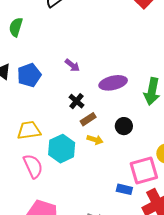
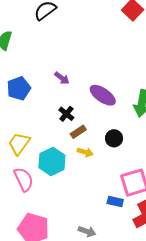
purple ellipse: (113, 83) -> (103, 95), turned 48
yellow trapezoid: (29, 130) -> (19, 144), turned -45

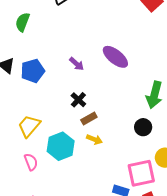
purple ellipse: (103, 95) -> (115, 57), moved
black circle: (114, 138) -> (143, 127), moved
pink semicircle: (24, 179) -> (31, 162), size x0.7

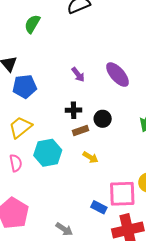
blue pentagon: (33, 71) -> (25, 86), moved
black cross: (78, 100) -> (74, 110), turned 35
black circle: (143, 127) -> (103, 119), moved
yellow arrow: (94, 139) -> (91, 157), moved

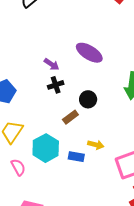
black cross: (74, 110) -> (56, 85), moved
yellow arrow: (91, 157) -> (96, 145), moved
blue rectangle: (99, 207) -> (76, 157), moved

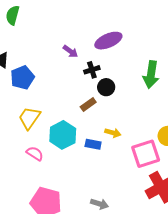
purple ellipse: (89, 53) -> (108, 41), turned -56
black cross: (56, 85) -> (92, 70), moved
pink semicircle: (18, 167) -> (35, 154), turned -30

